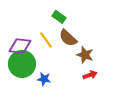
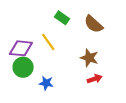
brown semicircle: (68, 38) -> (94, 24), moved
green circle: (22, 64) -> (23, 67), size x0.7

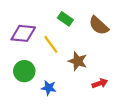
purple diamond: (21, 48) -> (23, 33), moved
brown star: (89, 58) -> (78, 61), moved

